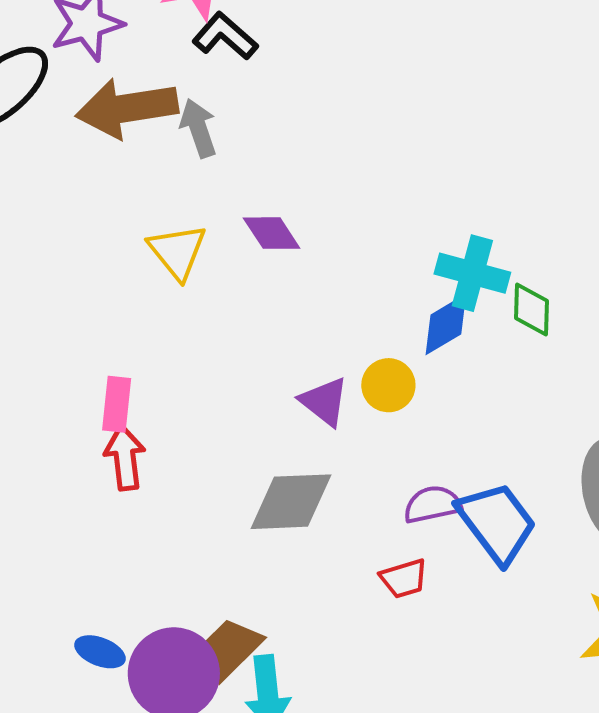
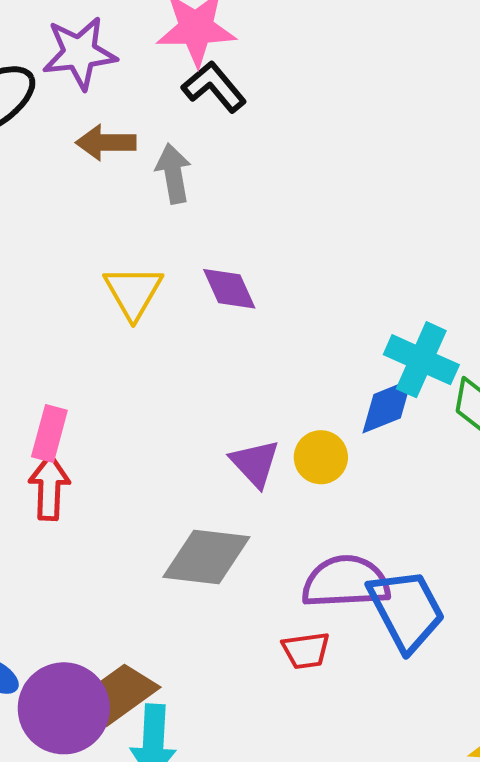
brown arrow: (127, 108) -> (106, 143), size x0.6
purple semicircle: (433, 504) -> (346, 582), size x1.5

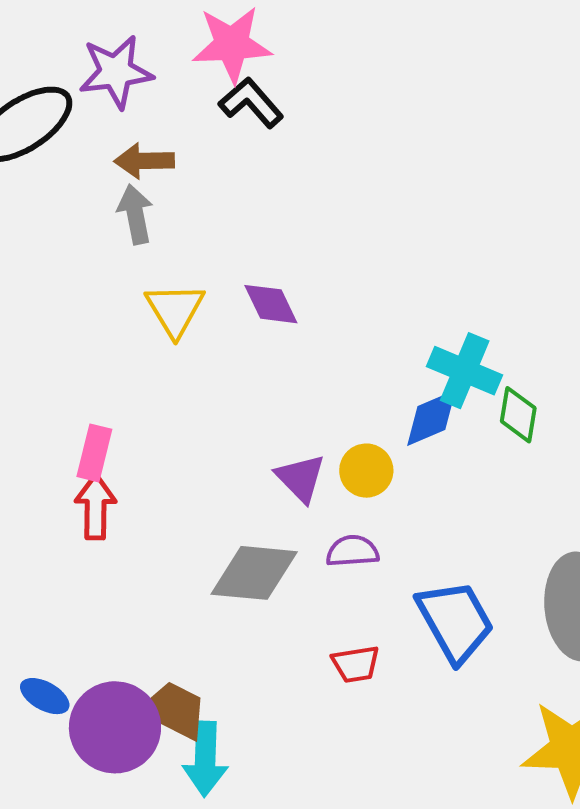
gray arrow: (173, 174) -> (135, 214), moved
purple semicircle: (346, 582) -> (352, 551), moved, size x0.6
brown trapezoid: (124, 692) -> (174, 710), turned 64

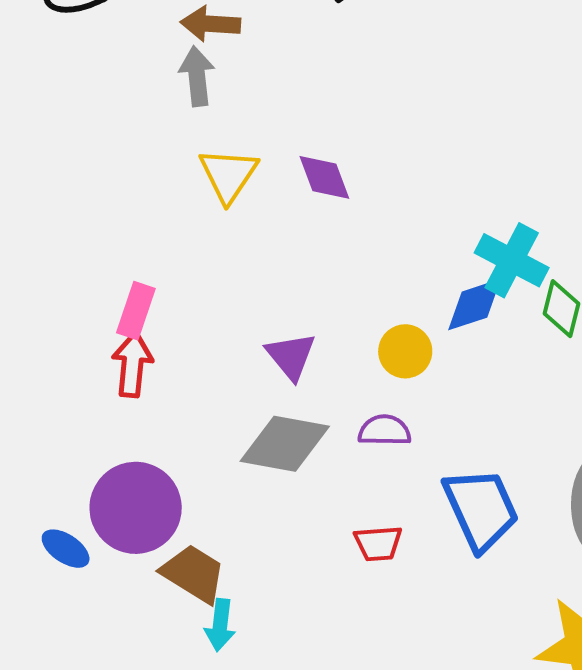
purple triangle: (301, 478) -> (291, 356), moved
purple circle: (115, 727) -> (136, 508), moved
cyan arrow: (205, 759) -> (220, 625), size x0.7

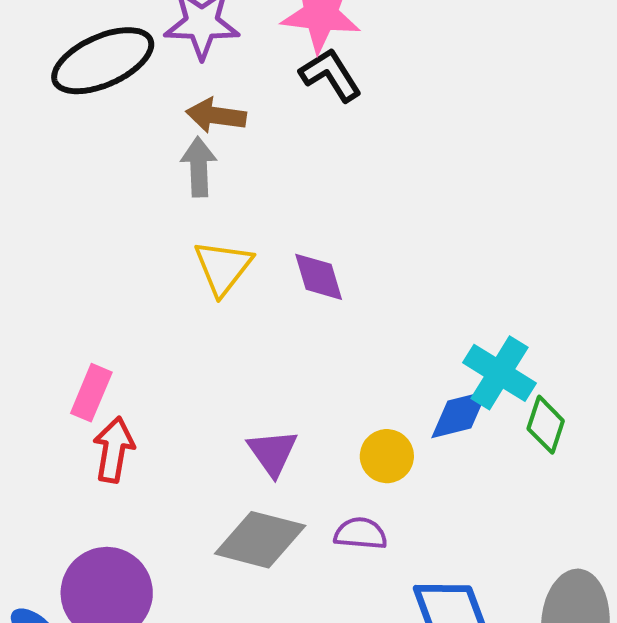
pink rectangle: (136, 311) -> (91, 393), moved

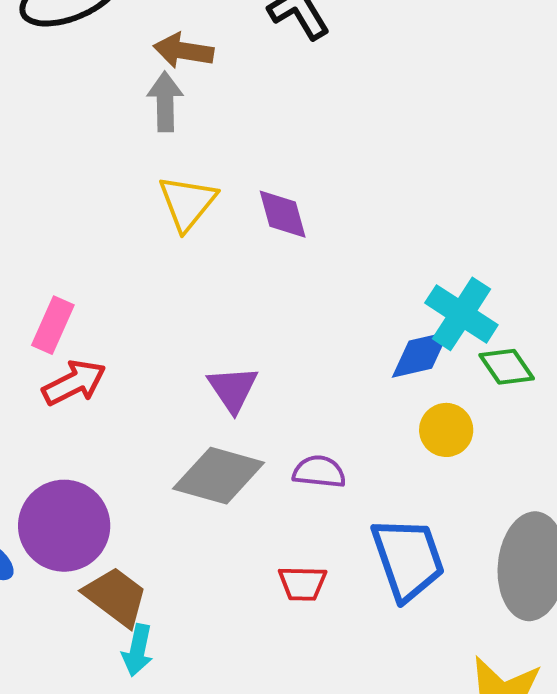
green diamond: (546, 425) -> (507, 367), turned -54
red arrow: (114, 450) -> (74, 383), turned 52
yellow circle: (387, 456) -> (446, 430), moved

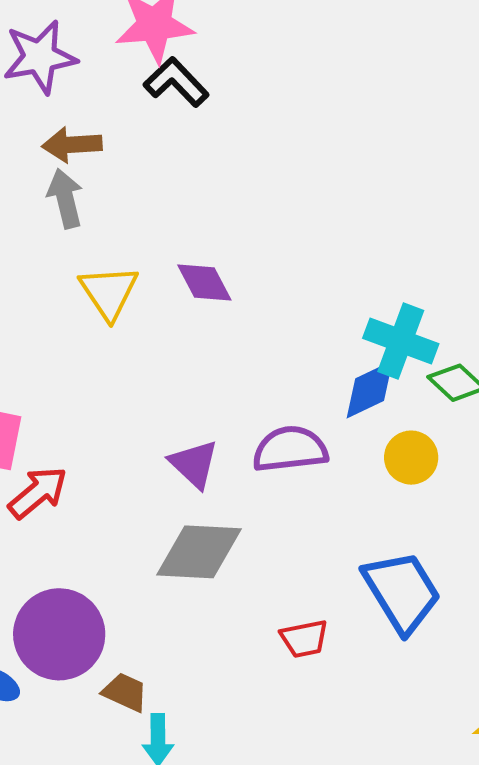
purple semicircle: (319, 472) -> (290, 449), moved, size x1.4
brown trapezoid: (116, 597) -> (125, 692), size x0.7

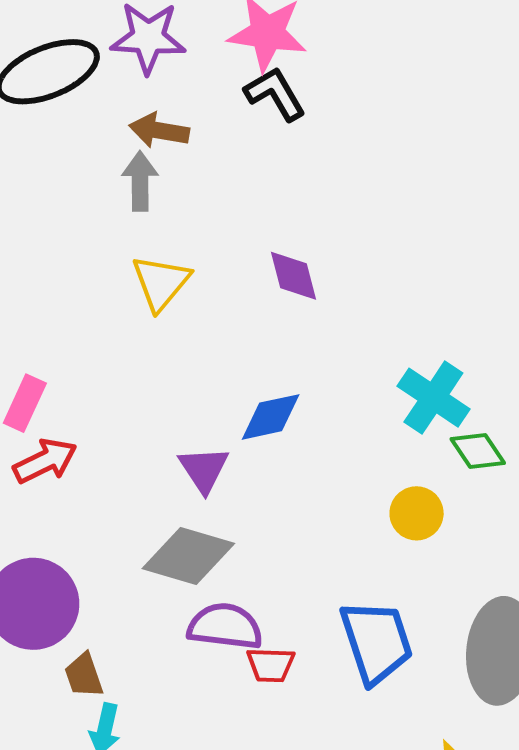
purple diamond: (204, 283) -> (293, 276), moved
blue diamond: (370, 390) -> (271, 417), moved
purple semicircle: (290, 449) -> (225, 626), moved
brown trapezoid: (125, 692) -> (84, 675), turned -147

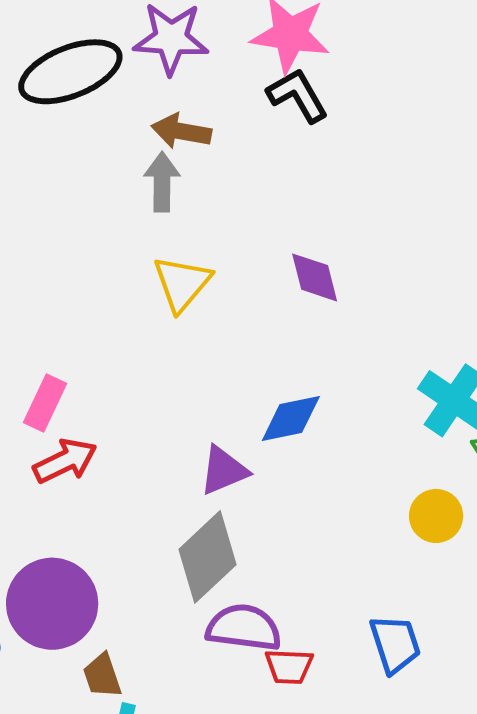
purple triangle: (204, 469) -> (224, 470), turned 40
gray diamond: (188, 556) -> (208, 557), turned -60
blue trapezoid: (376, 642) -> (395, 644), size x0.7

